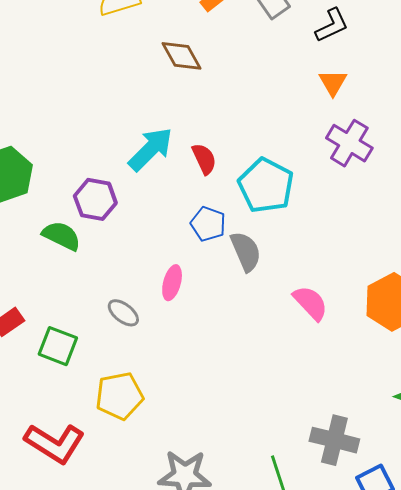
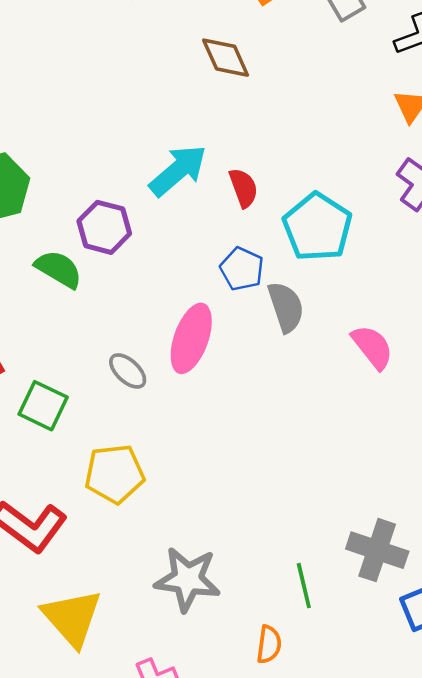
pink ellipse: (172, 283) -> (191, 338), size x1.6
pink semicircle: (311, 303) -> (372, 347), moved

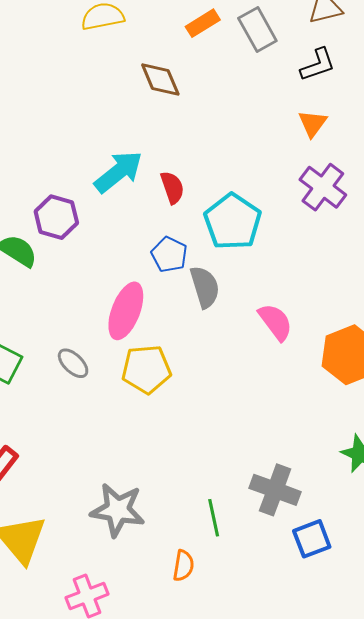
gray ellipse: (128, 371) -> (73, 363), moved
yellow pentagon: (115, 474) -> (146, 369), moved

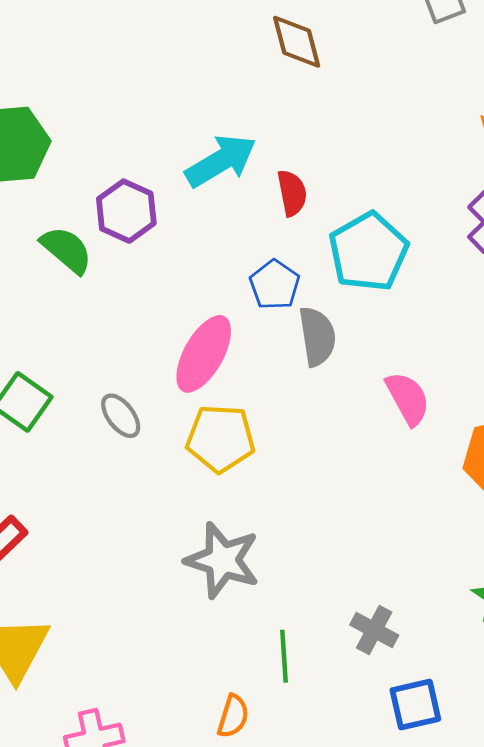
gray cross: (275, 490) -> (374, 630), size x0.7
gray star: (118, 510) -> (222, 560), moved

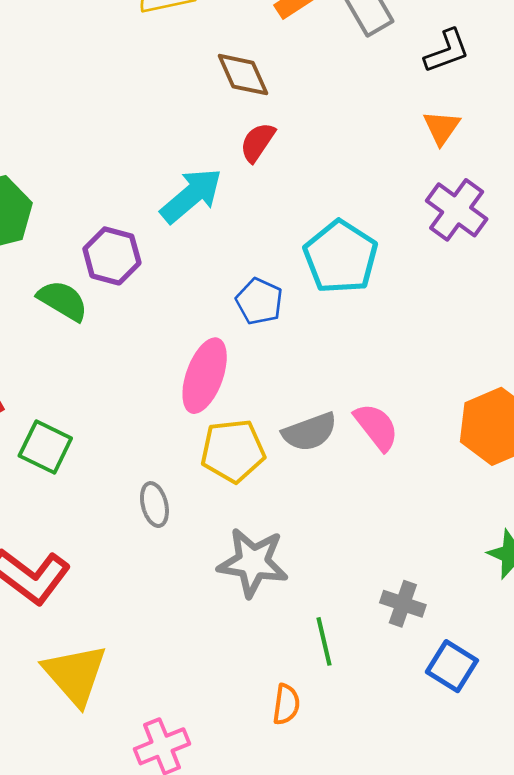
red semicircle: (292, 193) -> (258, 142), moved, turned -126
gray semicircle: (317, 336) -> (310, 432), moved, turned 88
pink semicircle: (408, 398) -> (376, 427), moved
gray ellipse: (121, 416) -> (154, 505), moved, turned 33
blue square: (415, 705) -> (452, 666), turned -36

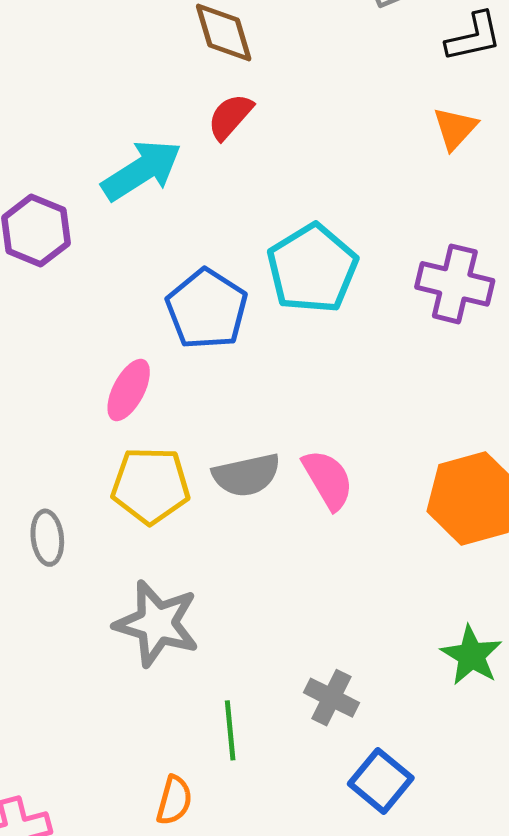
purple cross: (457, 210) -> (455, 284), moved, turned -30
blue pentagon: (259, 301) -> (207, 309), size x1.4
pink ellipse: (205, 376) -> (129, 390), size x0.7

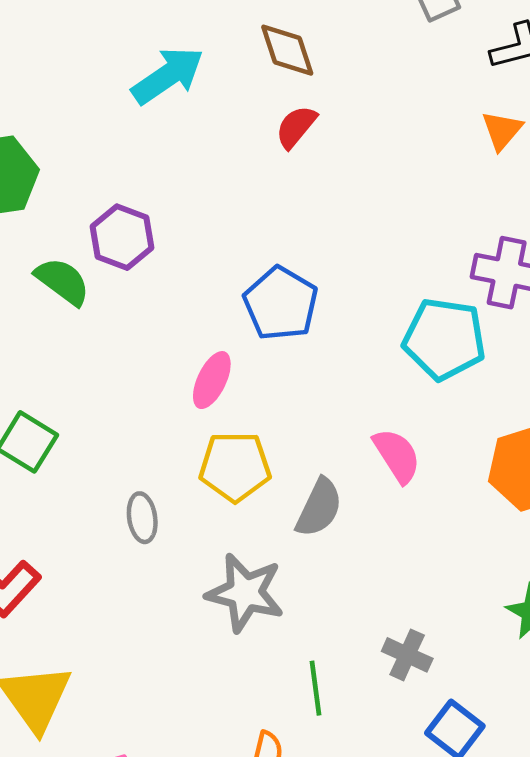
cyan arrow: (142, 170) -> (168, 76), moved
cyan pentagon: (312, 269) -> (444, 339), moved, turned -30
gray semicircle: (246, 475) -> (319, 508), moved, turned -50

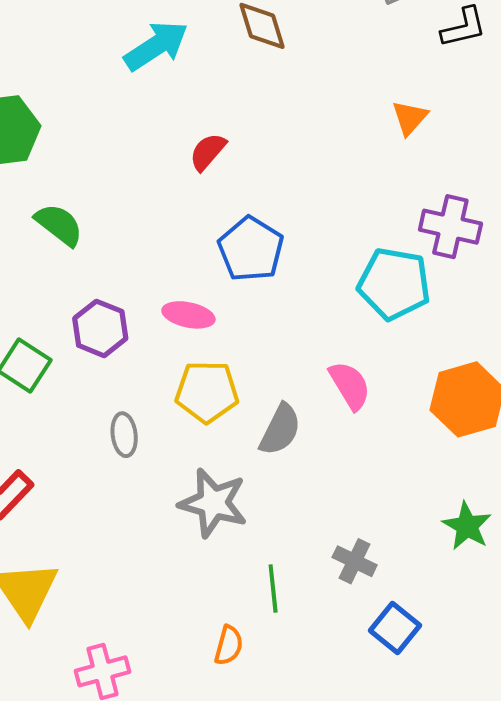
red semicircle: (296, 127) -> (208, 152), moved
orange triangle: (502, 130) -> (410, 118), moved
purple hexagon: (122, 237) -> (100, 328), moved
pink ellipse: (212, 380) -> (188, 315), turned 75

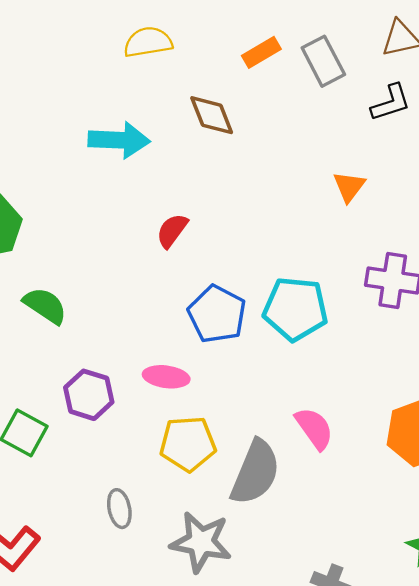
cyan arrow: (156, 46) -> (119, 140), turned 40
cyan pentagon: (394, 284) -> (295, 309), moved
gray semicircle: (280, 430) -> (255, 472), size x1.4
gray ellipse: (124, 435) -> (119, 509), moved

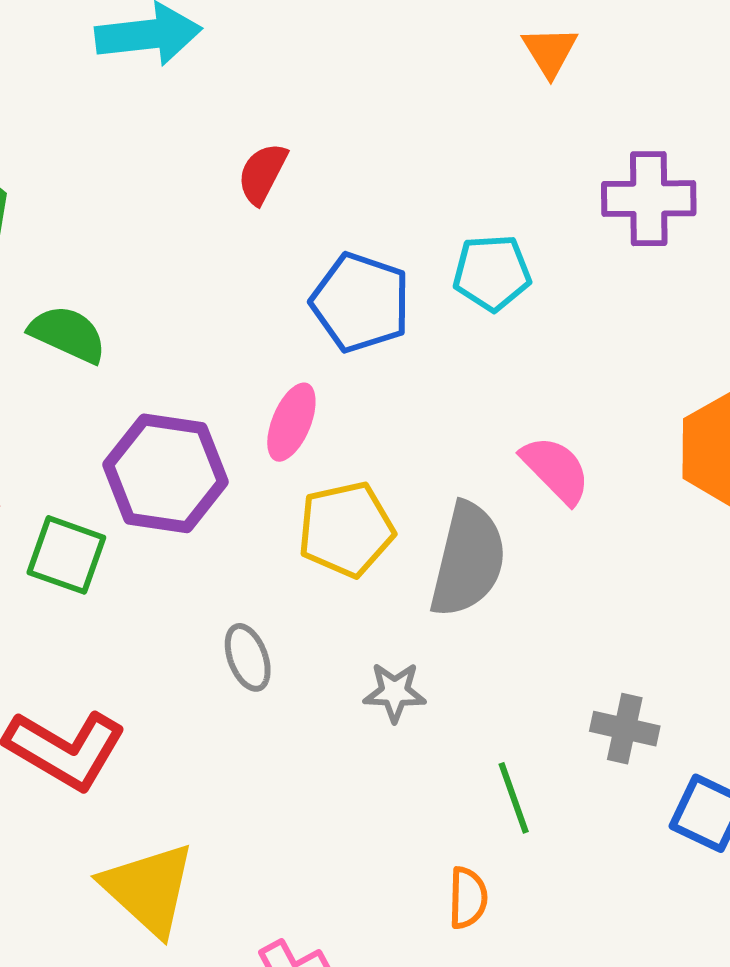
cyan pentagon: (295, 309) -> (492, 273), size x0.7
pink ellipse: (166, 377) -> (291, 422), turned -66
purple hexagon: (89, 395) -> (165, 473), size x1.4
gray star: (201, 542) -> (395, 692), size x0.6

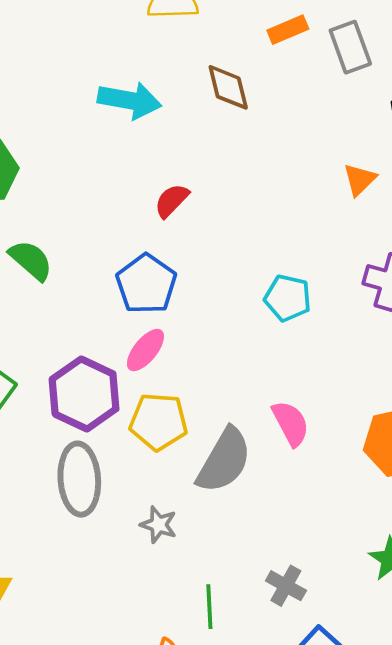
blue pentagon: (361, 302) -> (146, 284), moved
purple hexagon: (165, 473) -> (84, 394), moved
gray ellipse: (248, 657) -> (79, 479), size x1.8

